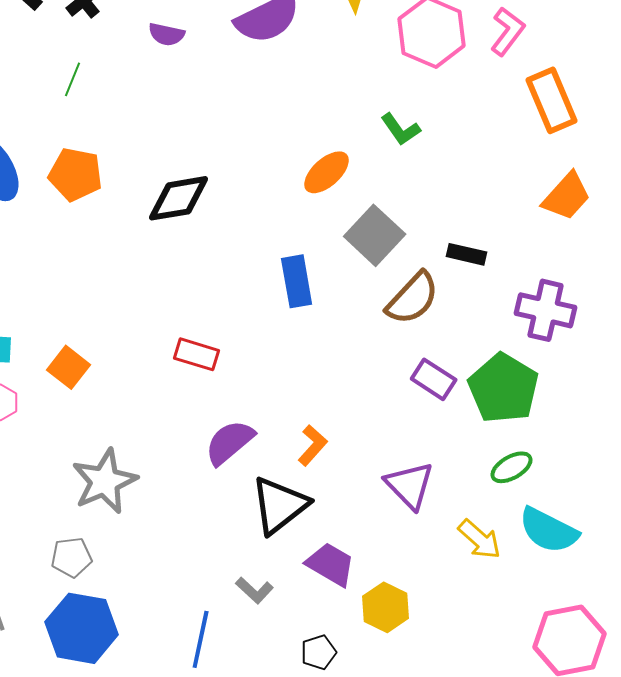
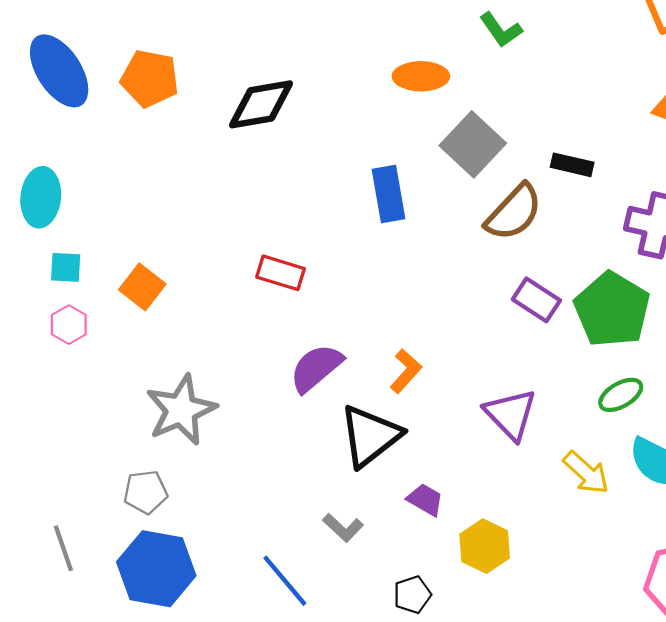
orange ellipse: (327, 172) -> (421, 76), turned 42
purple trapezoid: (331, 564) -> (425, 500), size x0.7
blue line: (201, 639) -> (285, 581), turned -52

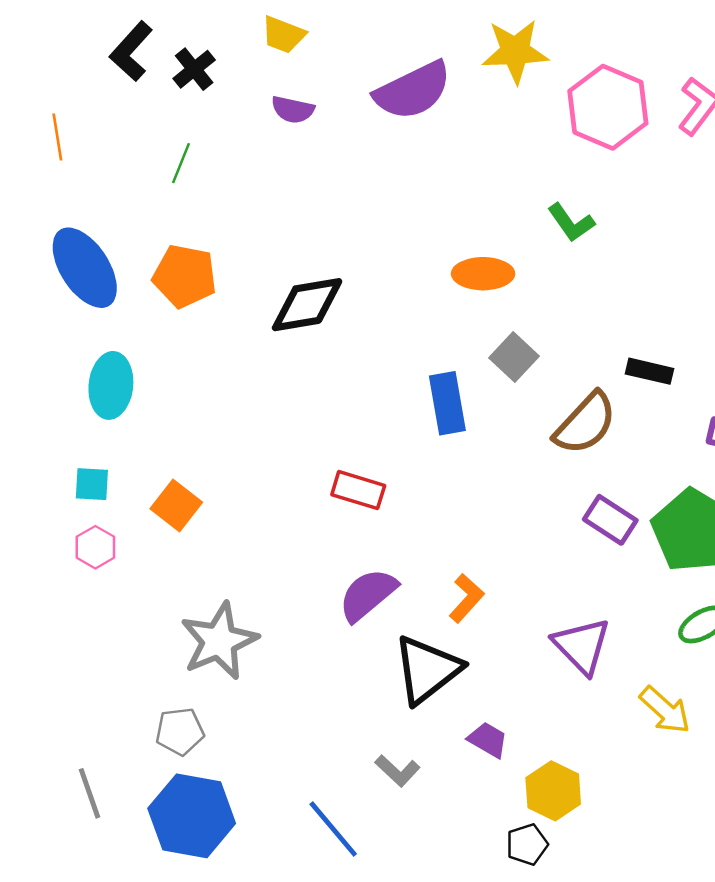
gray square: (473, 144) -> (514, 357), moved, size x0.7
cyan ellipse: (41, 197) -> (111, 385), moved
red rectangle: (280, 273) -> (358, 490), moved
black pentagon: (412, 595) -> (527, 844), moved

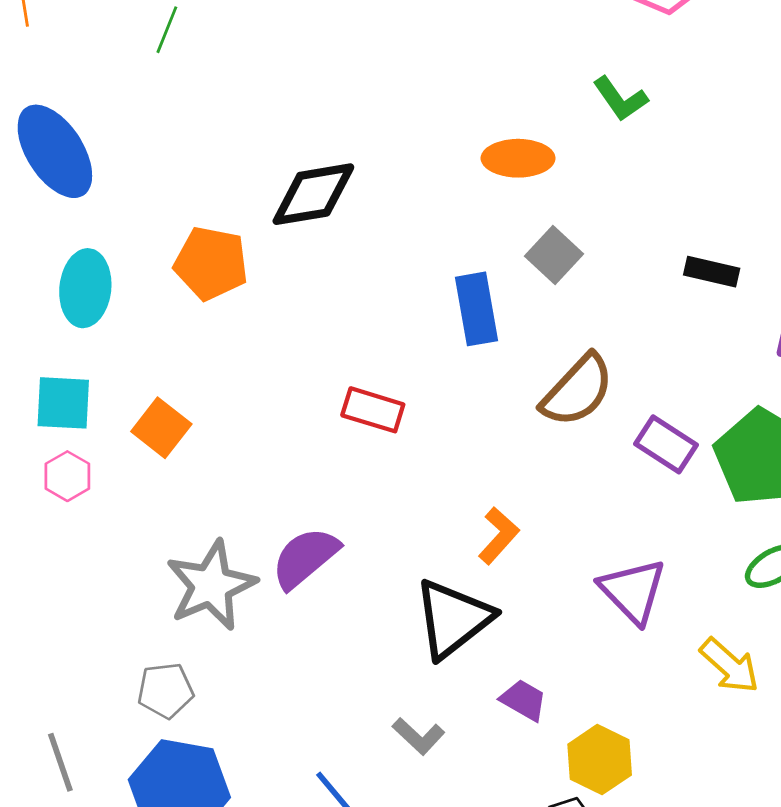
orange pentagon: (185, 276) -> (211, 263), moved
brown semicircle: (585, 423) -> (577, 390), moved
cyan square: (92, 484) -> (63, 403), size x1.4
purple semicircle: (368, 595) -> (305, 558), moved

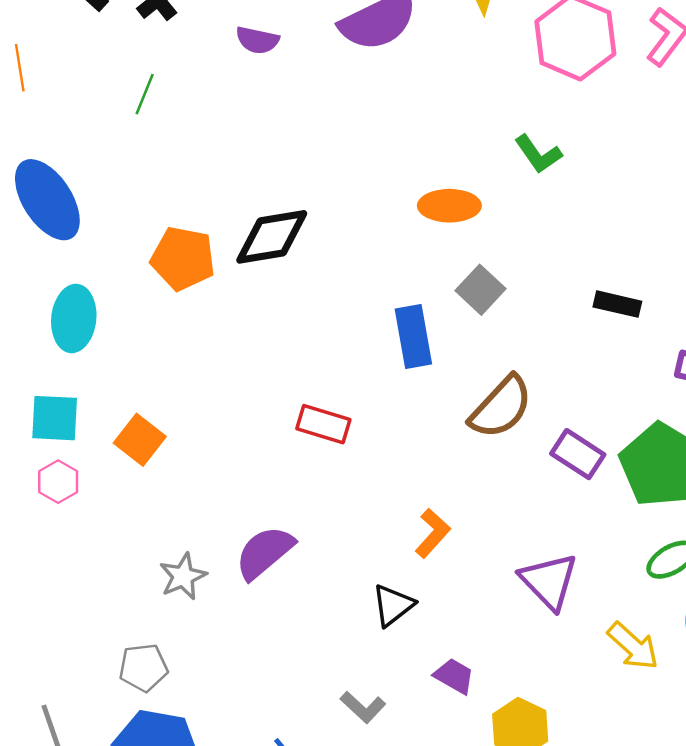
orange pentagon: (211, 263) -> (183, 258), moved
gray star: (211, 585) -> (183, 576), size x0.6
black triangle: (453, 619) -> (393, 605), size x0.6

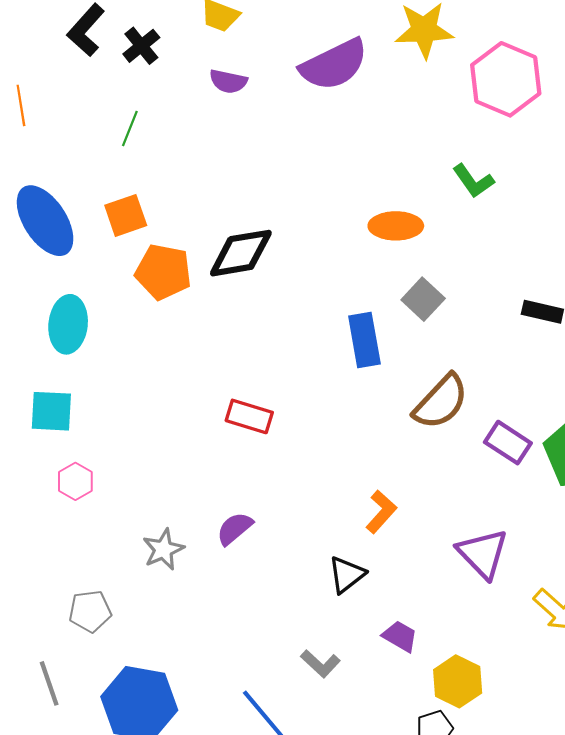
red rectangle: (323, 424) -> (249, 416), moved
orange square: (140, 440) -> (126, 215), moved, turned 33
pink hexagon: (58, 482) -> (75, 481), moved
purple semicircle: (265, 552) -> (235, 528), size x0.7
gray pentagon: (143, 668) -> (90, 611), moved

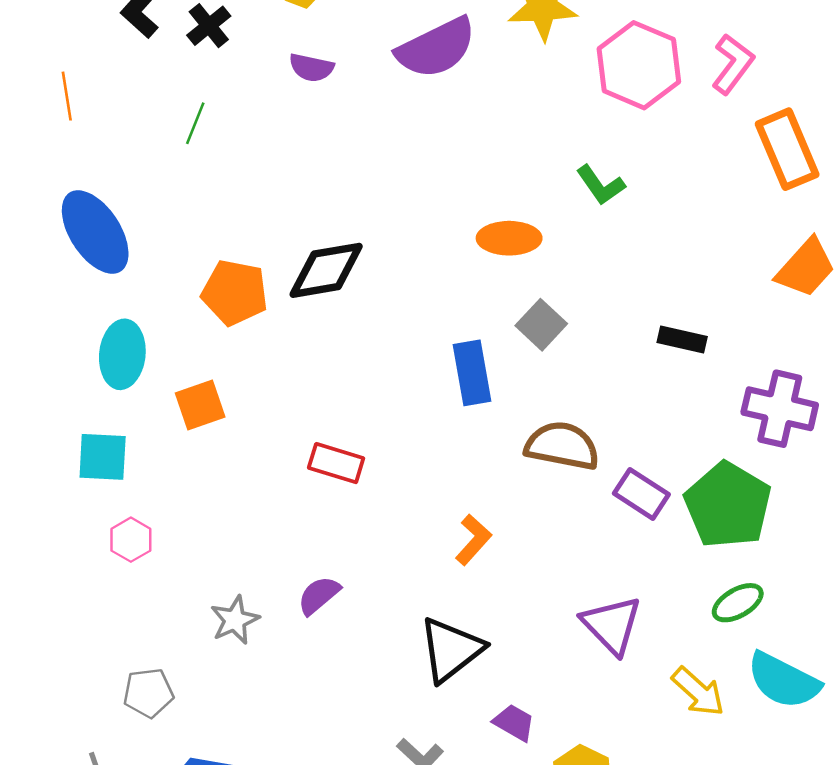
orange square: (126, 215) -> (200, 405), moved
brown semicircle: (441, 402) -> (562, 446), turned -122
orange L-shape: (381, 512) -> (473, 540), moved
black triangle: (347, 575) -> (451, 650), size x1.5

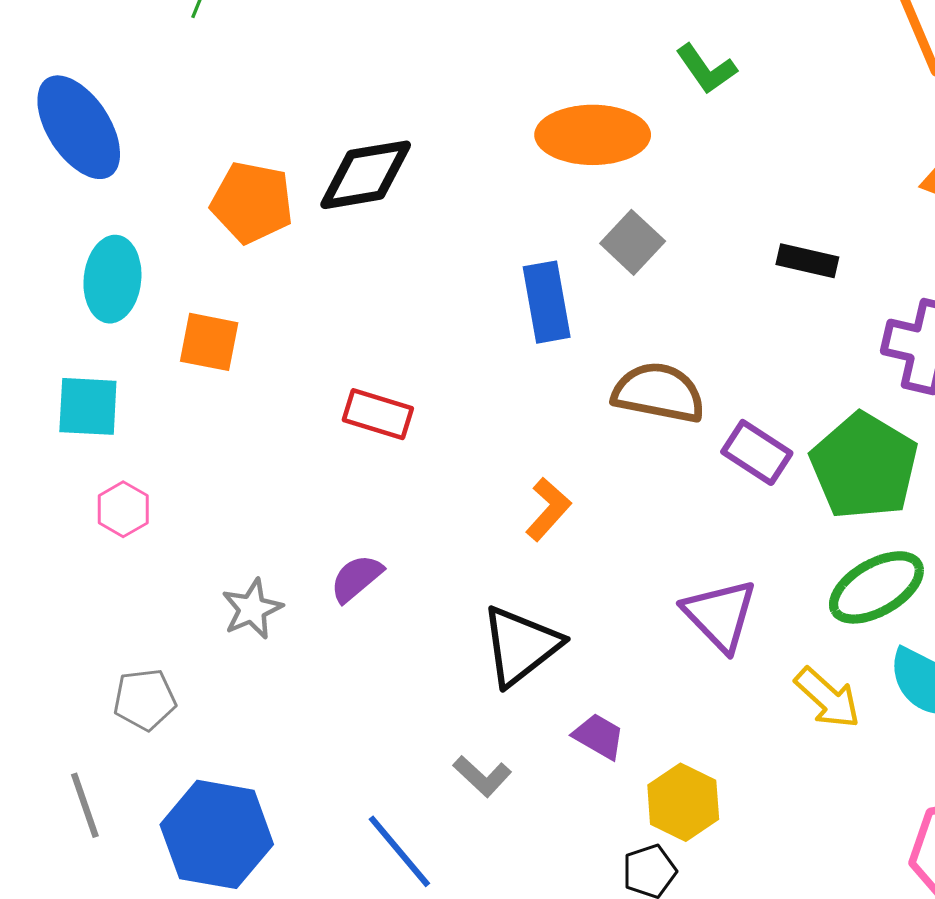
orange ellipse: (509, 238) -> (593, 135), size x1.4
orange square: (200, 405) -> (209, 342), turned 30
green ellipse: (738, 603) -> (876, 587), size x1.5

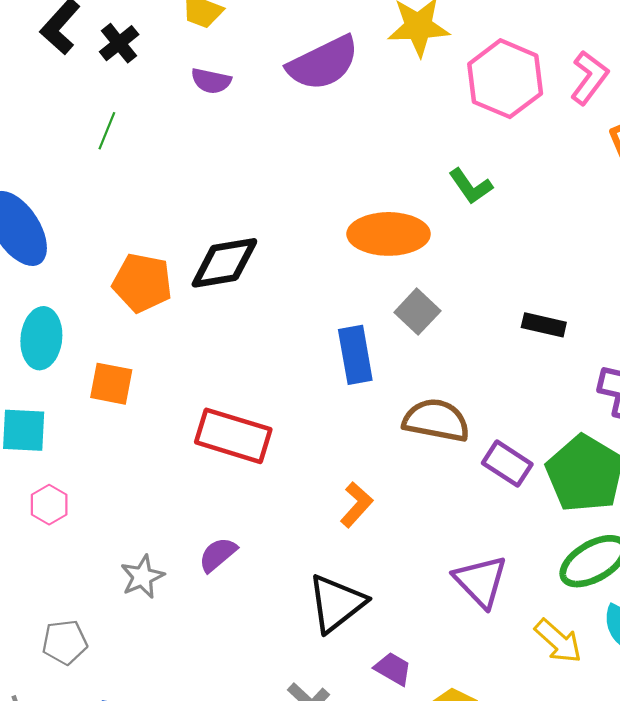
red rectangle: (378, 414) -> (233, 436), size x1.5

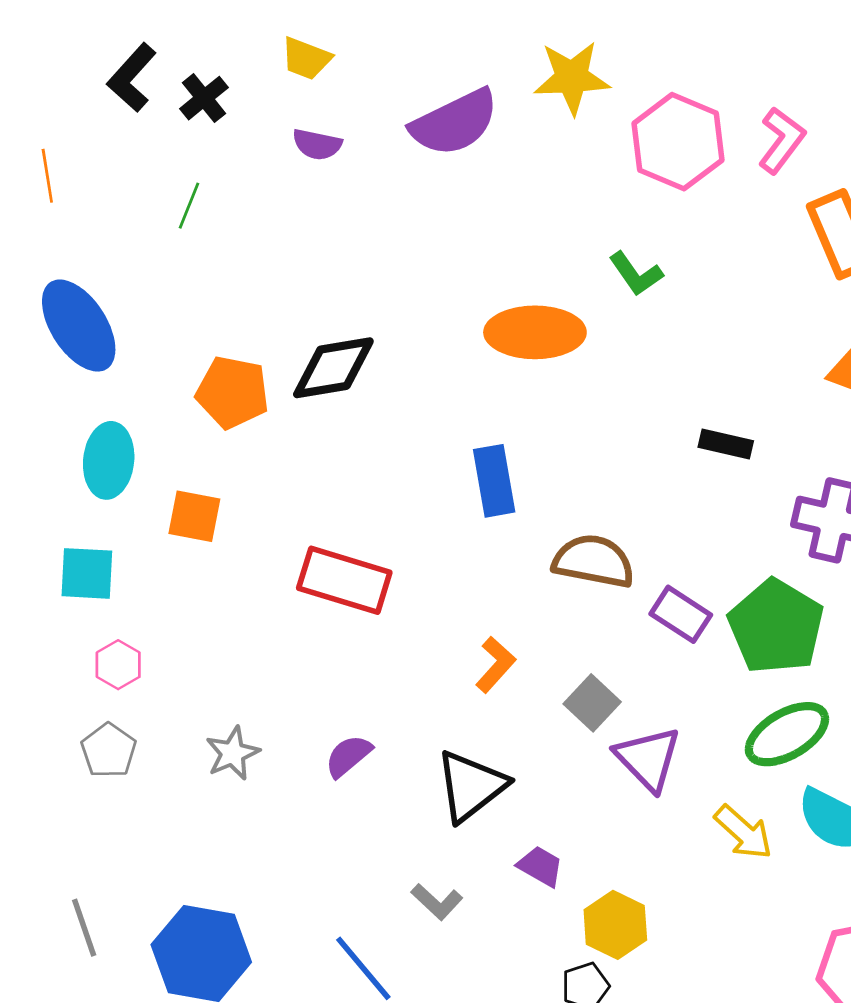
gray square: (417, 312) -> (592, 703), moved
purple semicircle: (218, 555) -> (348, 756), moved
gray pentagon: (65, 642) -> (109, 751), moved, turned -30

